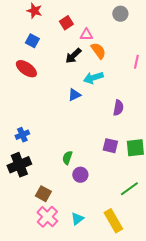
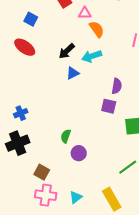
black arrow: (73, 56) -> (67, 51), moved
purple square: (110, 146) -> (109, 106), moved
pink cross: (47, 217) -> (46, 195), turned -35

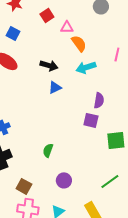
black arrow: (67, 51) -> (49, 65), turned -120
cyan arrow: (92, 56) -> (86, 67), moved
purple circle: (79, 153) -> (64, 180), moved

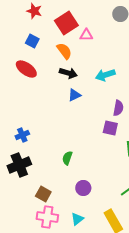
red square: (47, 15) -> (66, 23), size x1.6
orange semicircle: (79, 43) -> (64, 51), moved

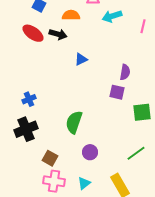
orange semicircle: (64, 51) -> (71, 15), turned -54
black arrow: (68, 73) -> (58, 34), moved
cyan arrow: (105, 75) -> (112, 16), moved
green semicircle: (67, 158) -> (74, 122), size x1.6

